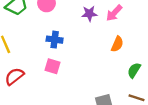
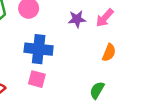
blue cross: (55, 40) -> (39, 49), size x1.5
green semicircle: (134, 70) -> (97, 90), moved

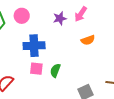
orange semicircle: (109, 53) -> (88, 40), turned 56
green semicircle: (97, 90) -> (55, 70), moved

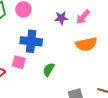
orange semicircle: (88, 40) -> (86, 44), size x1.5
pink square: (36, 69) -> (19, 62), moved

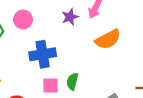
pink square: (19, 62) -> (51, 86), moved

